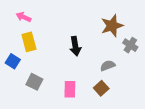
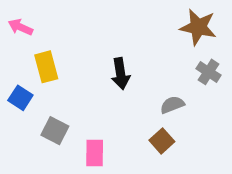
pink arrow: (24, 17) -> (20, 27), moved
brown star: (112, 26) -> (198, 27), moved, turned 30
pink rectangle: (70, 89) -> (95, 153), moved

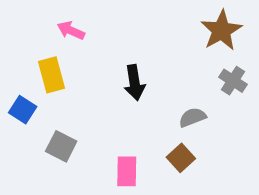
pink arrow: (20, 27) -> (71, 31), moved
brown star: (198, 27) -> (221, 31), turned 30
pink rectangle: (95, 153) -> (127, 171), moved

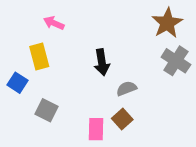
gray cross: (233, 81) -> (176, 61), size x1.4
gray semicircle: (192, 117) -> (127, 88), moved
brown square: (181, 158) -> (122, 119), moved

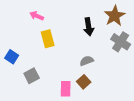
yellow rectangle: (39, 56) -> (48, 39), moved
black arrow: (102, 62) -> (89, 27), moved
gray square: (47, 110) -> (32, 76), turned 35

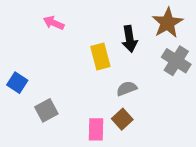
yellow rectangle: (48, 39) -> (100, 56), moved

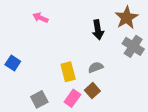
yellow rectangle: (100, 56) -> (68, 72), moved
gray square: (46, 110) -> (39, 99), moved
pink rectangle: (96, 129) -> (72, 98), turned 35

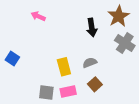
brown square: (92, 91) -> (95, 84), moved
pink rectangle: (72, 98) -> (68, 91), turned 42
gray square: (39, 99) -> (46, 93), moved, turned 35

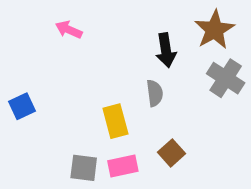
blue square: (12, 58) -> (22, 106), turned 32
gray semicircle: (90, 63) -> (155, 93), moved, turned 104

